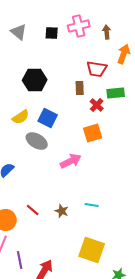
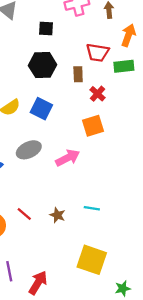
black square: (52, 33) -> (46, 28), moved
black hexagon: (35, 80) -> (43, 65), moved
green rectangle: (116, 93) -> (124, 66), moved
gray ellipse: (37, 141) -> (29, 150), moved, turned -55

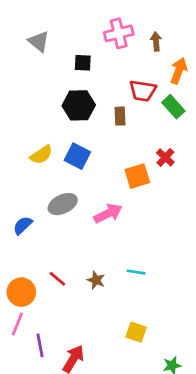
green rectangle: (124, 66) -> (173, 107), turned 54
red cross: (97, 94) -> (165, 157), moved
yellow square: (92, 260) -> (136, 332), size x0.6

